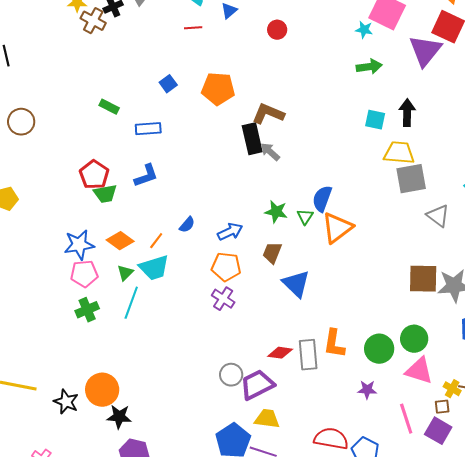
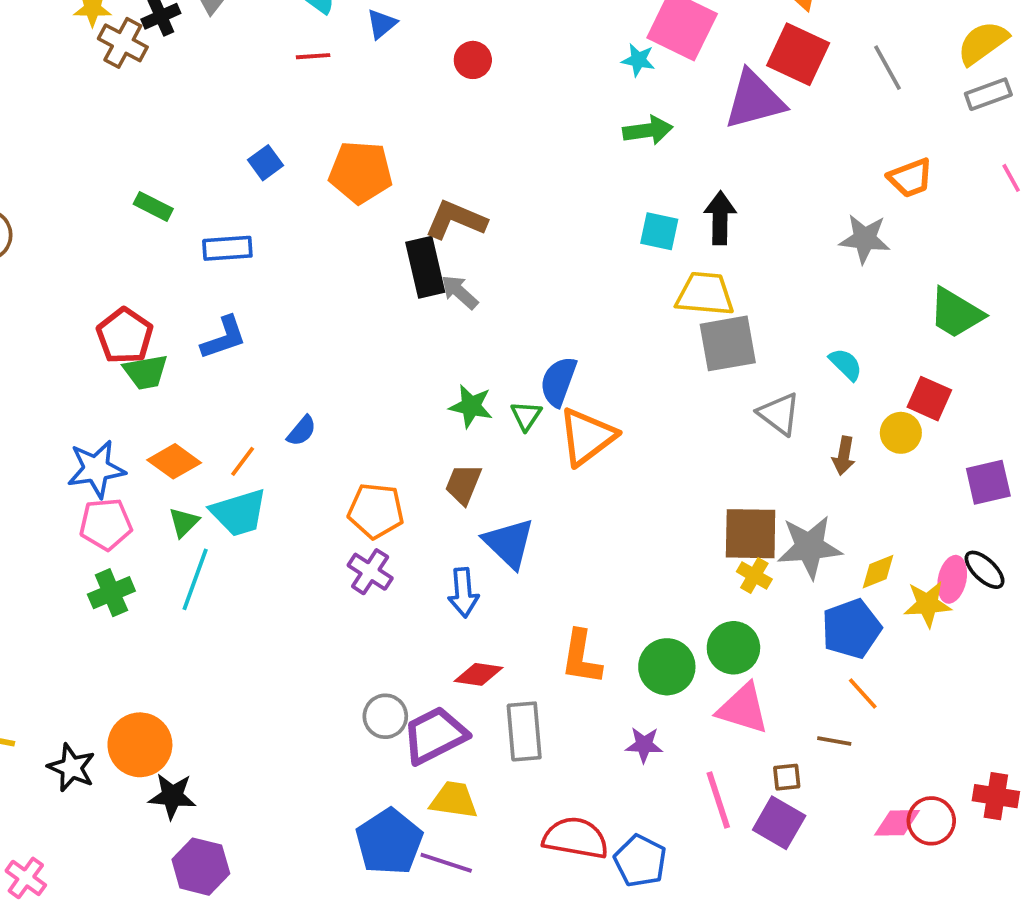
purple triangle: (425, 51) -> (754, 100), turned 36
blue arrow: (230, 232) -> (463, 593), moved, turned 110
gray rectangle: (308, 355) -> (524, 731), moved
yellow cross: (452, 389) -> (754, 575), moved

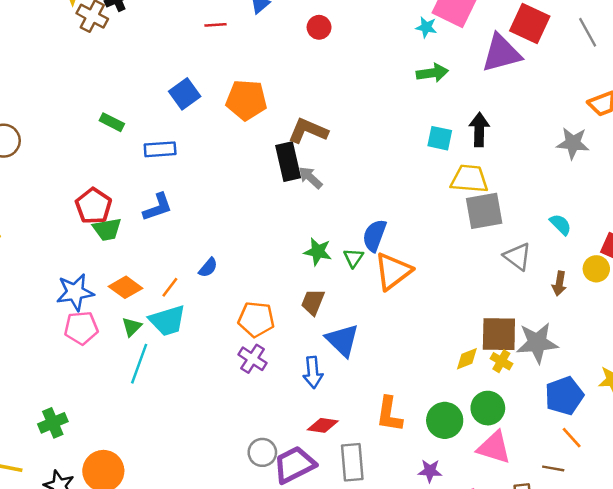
blue square: (265, 163) -> (185, 94), size x1.4
yellow diamond: (878, 572) -> (467, 359), moved
green cross: (111, 593) -> (53, 423), moved

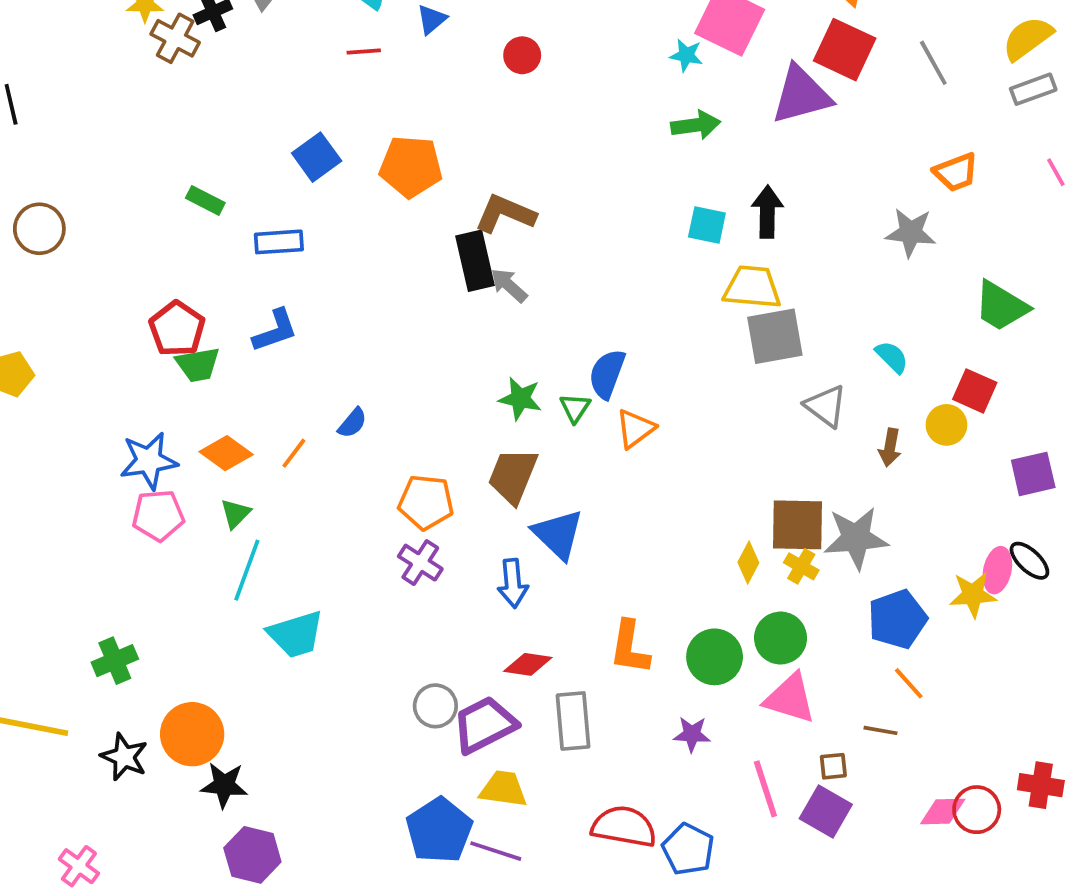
orange triangle: (393, 271) -> (635, 429), size x0.7
brown trapezoid: (313, 302) -> (513, 476), size x1.4
cyan trapezoid: (167, 321) -> (296, 634), moved
yellow diamond: (467, 359) -> (748, 563), turned -40

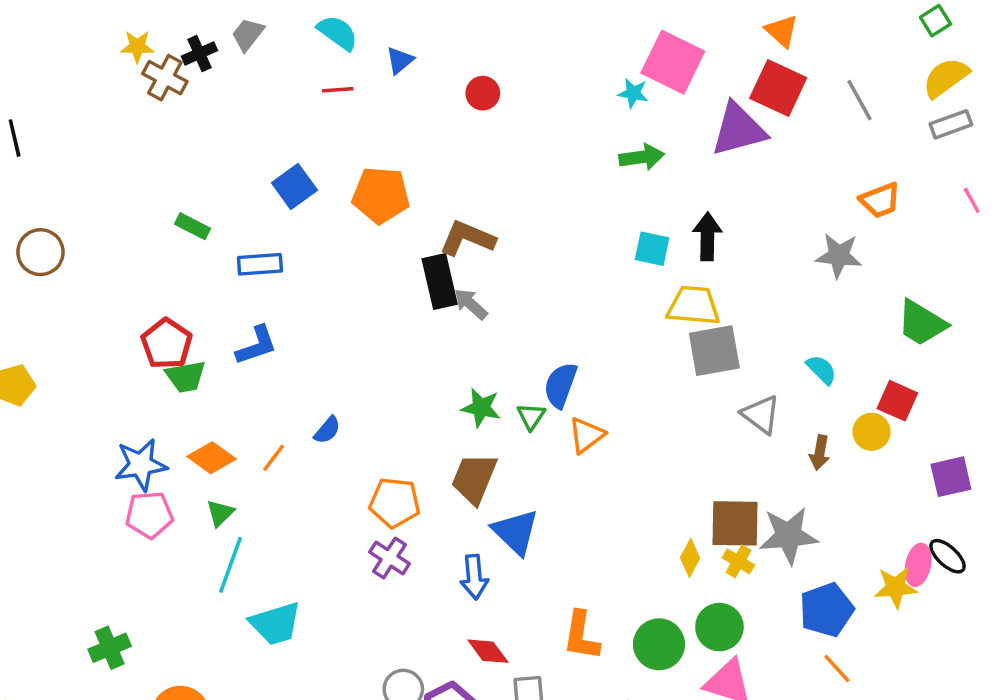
red diamond: (528, 664) -> (488, 651), turned 45

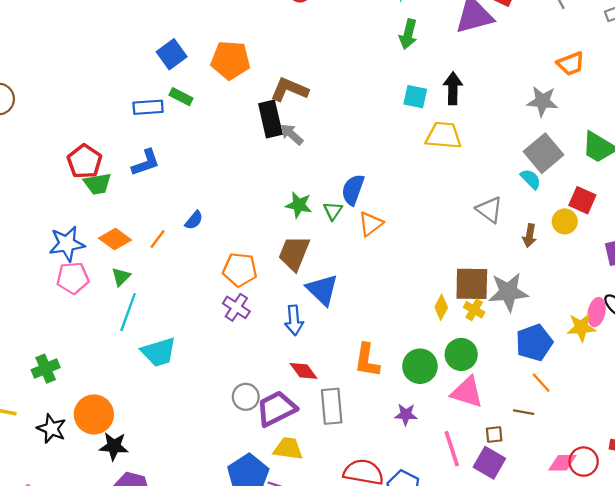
green arrow: (642, 157) -> (408, 34), turned 112
green rectangle: (193, 226) -> (181, 97), moved
gray square: (714, 351) -> (544, 153), moved, turned -30

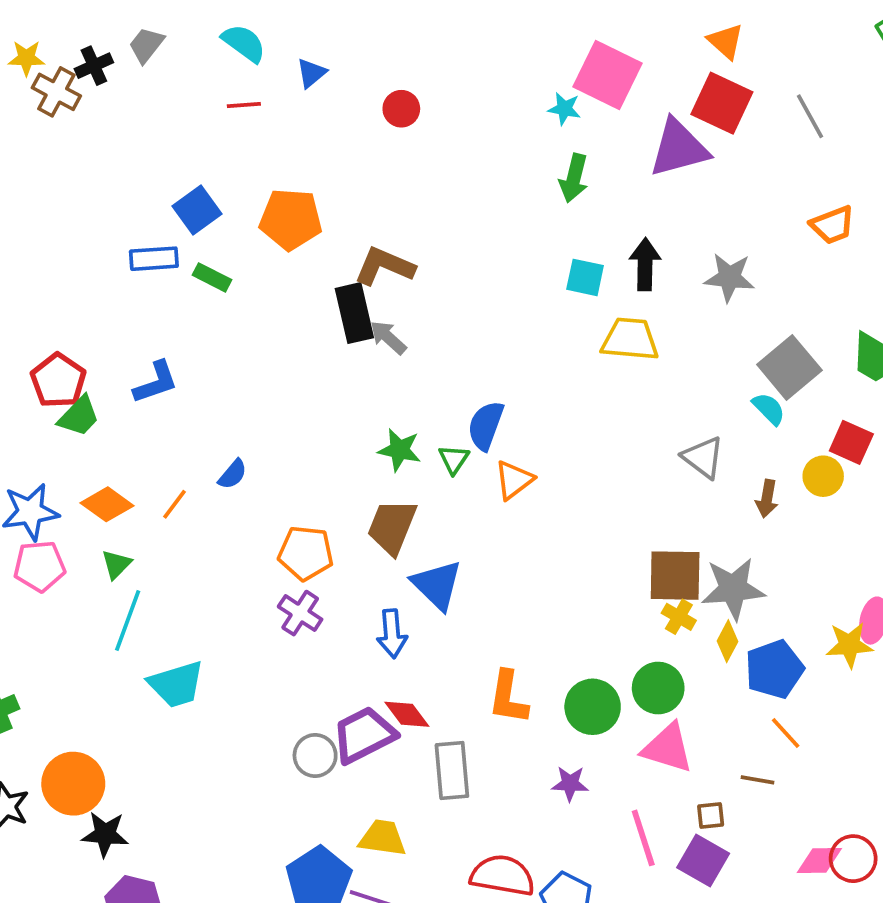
gray star: (542, 101) -> (729, 277), moved
blue rectangle: (148, 107) -> (154, 259), moved
green trapezoid: (97, 184) -> (79, 416), turned -36
yellow diamond: (441, 307) -> (728, 641), moved
purple trapezoid: (276, 409) -> (364, 735), moved

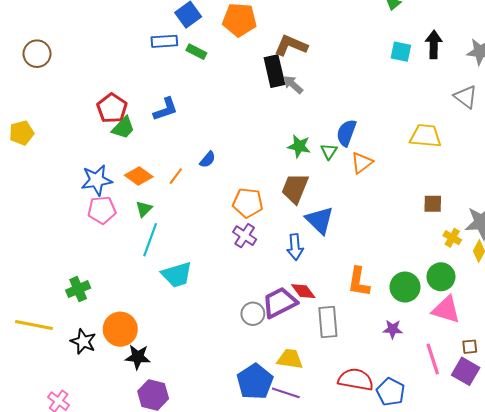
yellow trapezoid: (630, 339) -> (426, 136), moved
gray triangle: (703, 457) -> (466, 97), moved
brown square: (675, 576) -> (433, 204), moved, size x0.6

